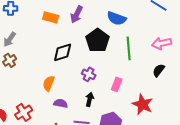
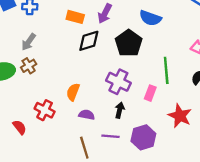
green line: (129, 48) -> (166, 70), moved
black diamond: (63, 52) -> (89, 41), moved
purple cross: (89, 74) -> (118, 82), size x1.5
red cross: (24, 112) -> (45, 110), moved, turned -30

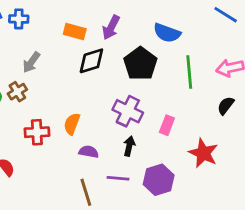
gray arrow: (29, 42) -> (31, 62), moved
green line: (166, 70) -> (189, 72), moved
red cross: (45, 110) -> (37, 132), moved, turned -30

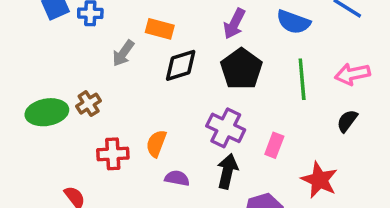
purple arrow: (111, 27) -> (234, 24), moved
blue semicircle: (167, 33) -> (293, 22), moved
gray arrow: (31, 62) -> (123, 53), moved
black arrow: (129, 146) -> (227, 171), size x1.4

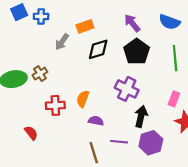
purple arrow: (234, 24) -> (132, 23), turned 114
orange rectangle: (160, 29) -> (85, 26), turned -35
pink rectangle: (274, 145) -> (174, 99), moved
black arrow: (227, 171) -> (141, 116), moved

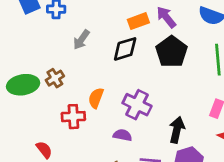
orange rectangle: (85, 26) -> (138, 21), moved
purple cross: (127, 89) -> (137, 105), moved
orange semicircle: (83, 99) -> (96, 98), moved

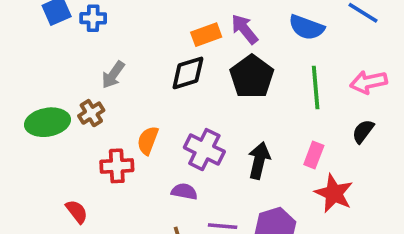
gray arrow: (81, 40) -> (113, 75), moved
black arrow: (177, 130) -> (259, 160), moved

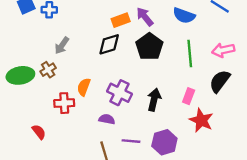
black semicircle: (363, 131) -> (220, 81), size x1.5

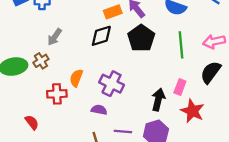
black arrow: (154, 100) -> (158, 100), moved

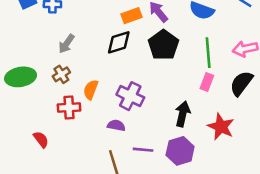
brown cross: (41, 61) -> (61, 74), moved
pink rectangle: (180, 87) -> (207, 82), moved

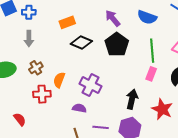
orange rectangle: (132, 16) -> (67, 22), moved
black diamond: (119, 42) -> (81, 43), turned 40
gray arrow: (66, 44) -> (29, 38), moved, turned -35

